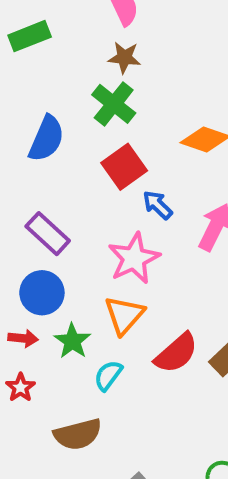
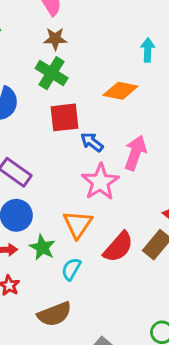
red square: (124, 167) -> (65, 117), turned 36
pink star: (134, 258) -> (100, 182), moved

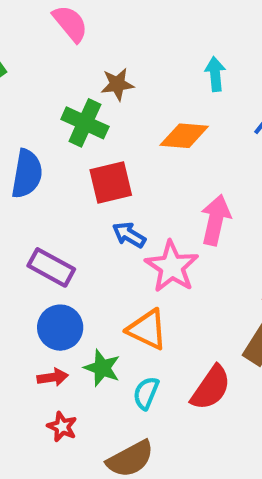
brown star: (55, 39) -> (117, 84), moved
blue arrow: (92, 142) -> (129, 235), moved
orange triangle: (78, 224) -> (147, 329), turned -32
red semicircle: (118, 247) -> (211, 388), moved

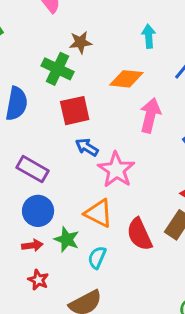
pink arrow: (216, 220) -> (150, 115), moved
red semicircle: (211, 388) -> (139, 234), moved, turned 120

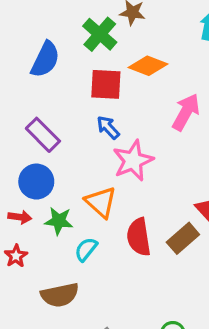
orange diamond: (126, 79) -> (148, 66), moved
green star: (67, 239) -> (59, 221), turned -30

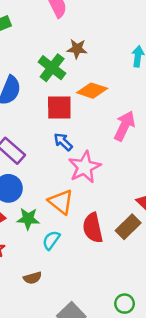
brown semicircle: (60, 295) -> (32, 278), size x0.6

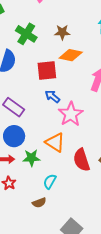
brown star: (77, 49) -> (62, 32), moved
green cross: (52, 68) -> (26, 34), moved
cyan semicircle: (51, 240) -> (50, 181), moved

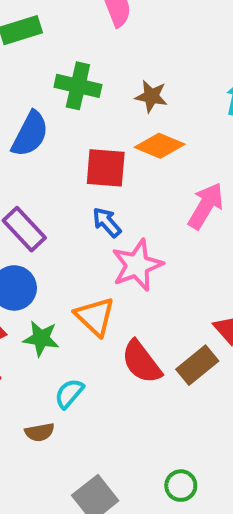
green cross: (26, 34) -> (78, 86), turned -30
red semicircle: (81, 160) -> (141, 362), turned -30

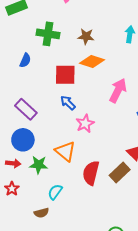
blue semicircle: (30, 134) -> (25, 60), size x0.6
pink star: (137, 265) -> (85, 123), size x0.7
red semicircle: (141, 362) -> (91, 173), turned 55

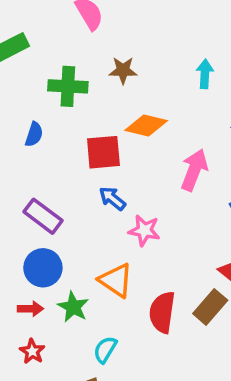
brown star: (86, 36) -> (123, 70), moved
pink star: (85, 123) -> (144, 230), turned -30
green star: (39, 165) -> (73, 307), turned 30

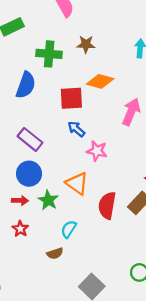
blue semicircle: (34, 134) -> (26, 85), size x1.6

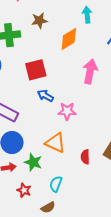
orange diamond: (100, 81) -> (69, 39), moved, turned -35
red semicircle: (107, 205) -> (85, 157), size x0.6
red star: (20, 229) -> (24, 190), moved

